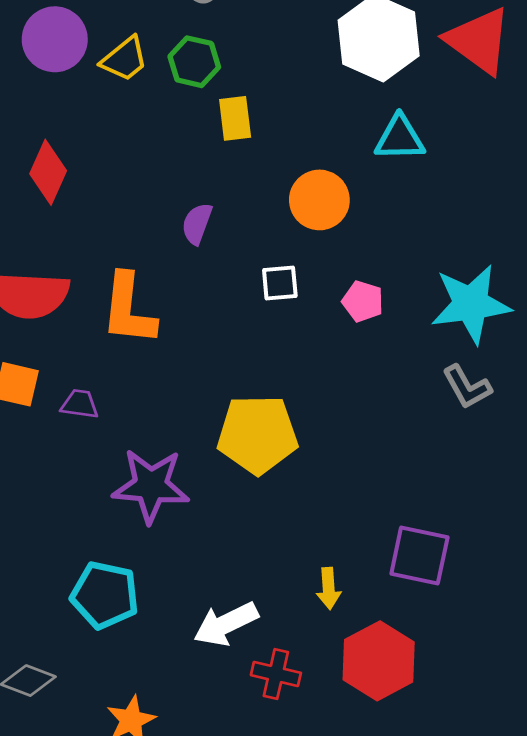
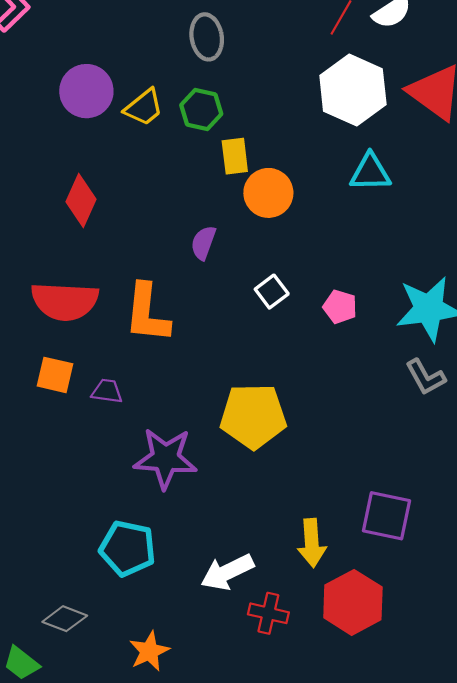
orange circle: (319, 200) -> (268, 193), moved
white square: (280, 283) -> (272, 292), turned -32
yellow arrow: (329, 588) -> (312, 543), size x1.4

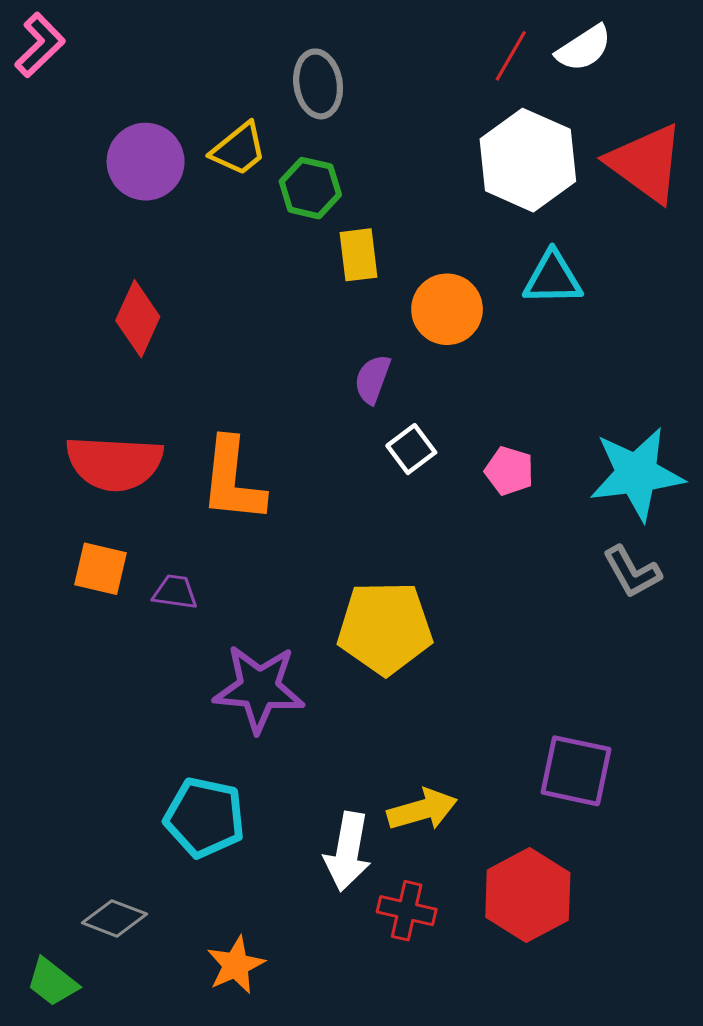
yellow trapezoid: (144, 107) -> (239, 149), moved
orange circle: (268, 193) -> (447, 309), moved
purple semicircle: (203, 243) -> (372, 379), moved
yellow arrow: (312, 543) -> (422, 810), moved, turned -102
white arrow: (227, 572) -> (348, 852), turned -54

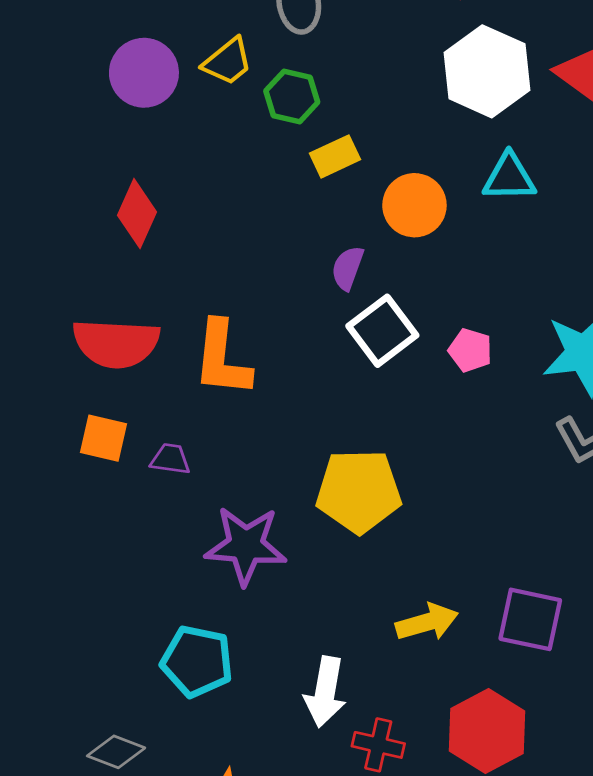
yellow rectangle: (358, 255) -> (335, 156), turned 72
white square: (411, 449) -> (382, 331), size x1.6
yellow arrow: (422, 810) -> (427, 622), moved

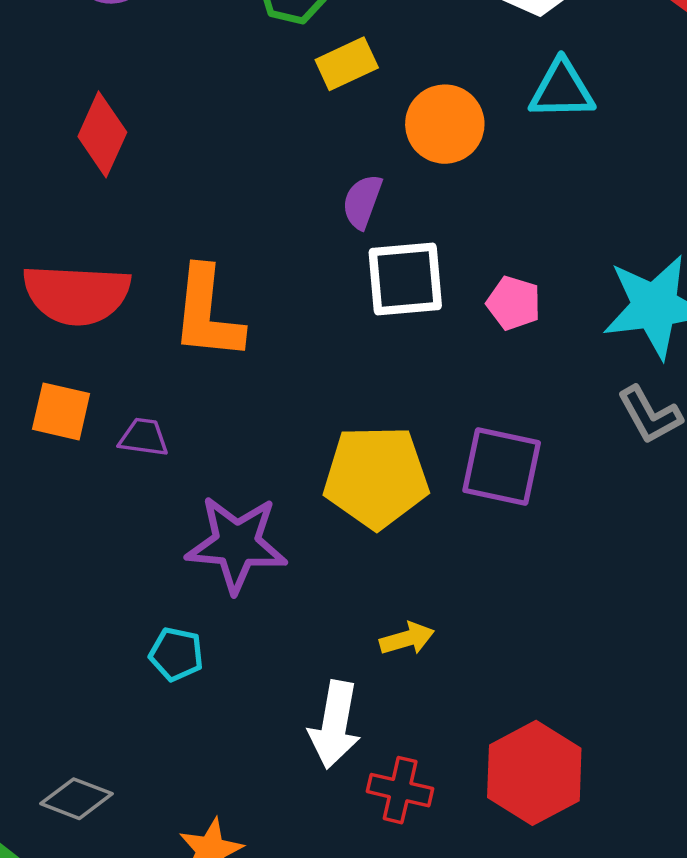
white square: (382, 331) -> (405, 279), turned 32
purple square: (530, 619) -> (502, 467), moved
yellow arrow: (427, 622) -> (407, 639), moved, size x0.7
cyan pentagon: (197, 661) -> (176, 654), moved, size x0.6

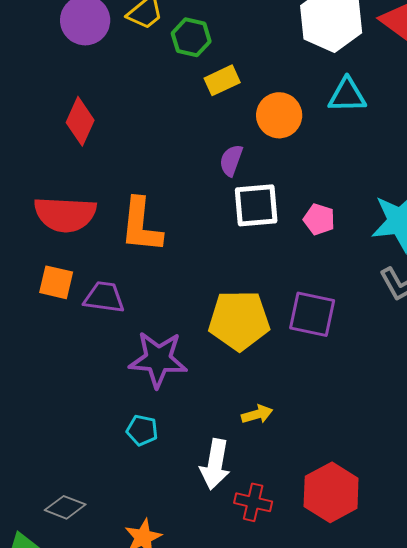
purple trapezoid: (144, 437) -> (104, 297), size x1.4
cyan pentagon: (176, 654) -> (142, 430), moved

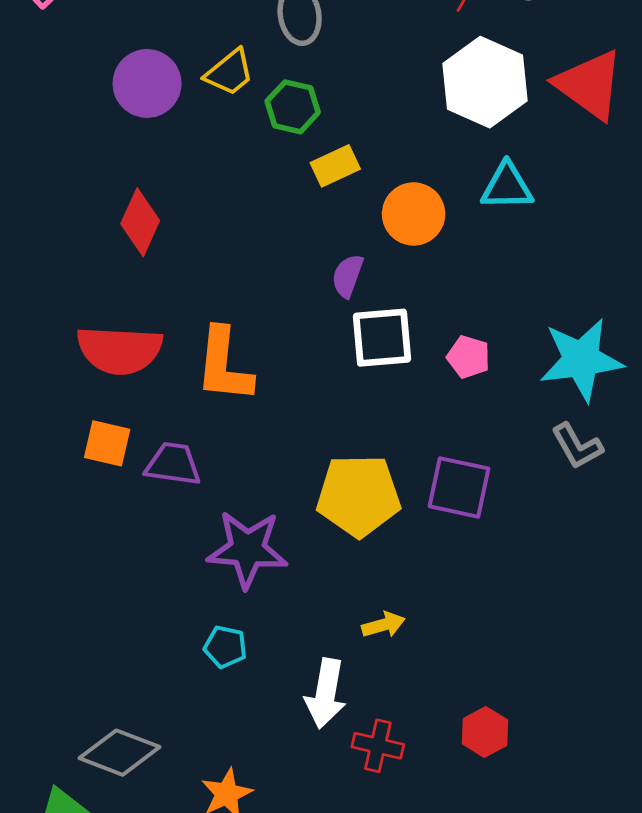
red hexagon: (331, 492) -> (485, 732), size x0.6
gray diamond: (65, 507) -> (120, 753), size x1.4

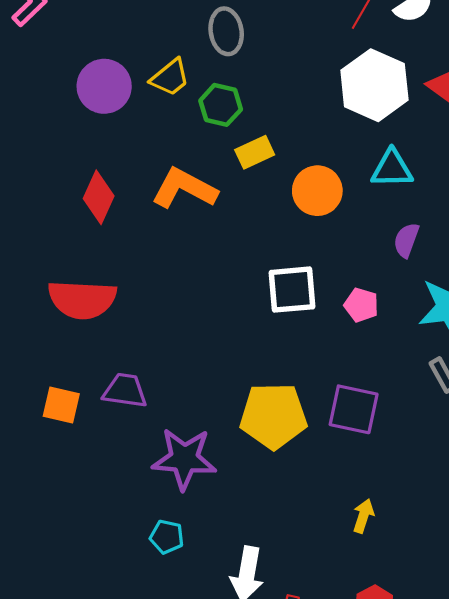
purple semicircle: (348, 276) -> (406, 240), moved
orange L-shape: (224, 365) -> (184, 188), moved, turned 112
orange square: (107, 443) -> (61, 405), moved
yellow arrow: (383, 625) -> (363, 516), moved, turned -56

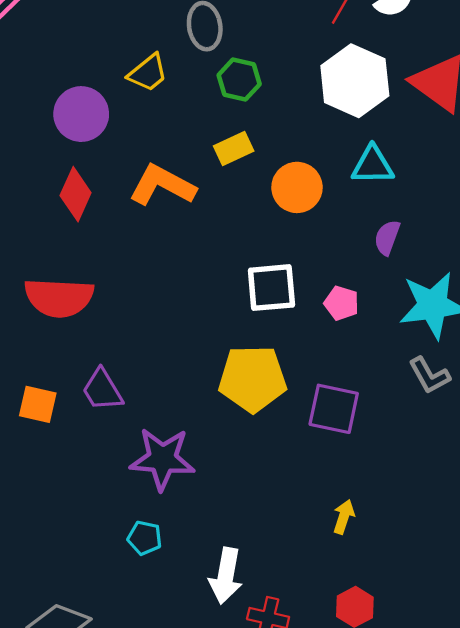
purple circle: (104, 86) -> (81, 114), moved
green hexagon: (221, 105) -> (239, 80), moved
purple trapezoid: (125, 391) -> (102, 390), turned -129
yellow pentagon: (273, 416) -> (252, 379), moved

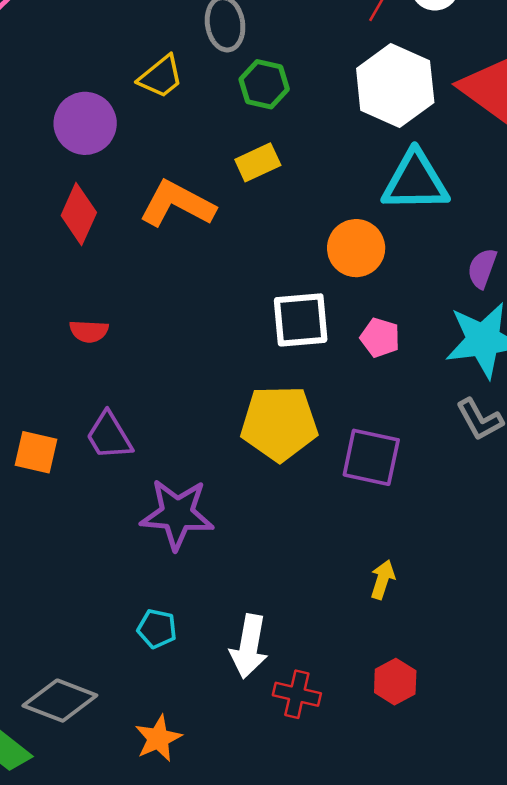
cyan triangle: (373, 165) -> (415, 181), size x1.4
orange circle: (297, 187) -> (356, 248), moved
purple semicircle: (387, 238) -> (482, 268), moved
red semicircle: (59, 298) -> (89, 331), moved, size x0.5
cyan pentagon: (145, 538) -> (157, 629), moved

